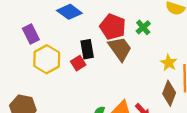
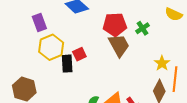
red pentagon: (113, 27) -> (115, 25), turned -30
black rectangle: (87, 49) -> (67, 64), moved

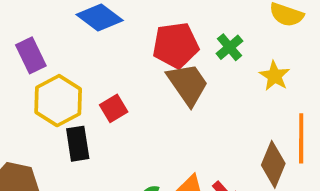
yellow star: (162, 63) -> (275, 76), moved
black rectangle: (67, 64) -> (78, 144), moved

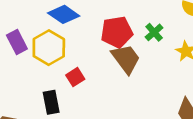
yellow hexagon: (58, 101) -> (49, 48), moved

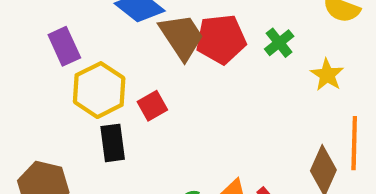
yellow hexagon: (49, 48) -> (99, 90), moved
brown trapezoid: (126, 59) -> (182, 37), moved

